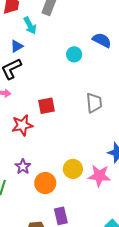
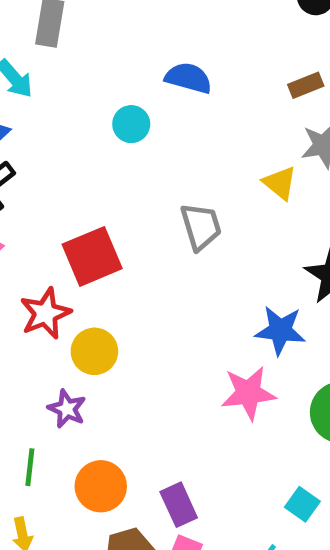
red square: (46, 106) -> (92, 256), size x1.4
yellow circle: (73, 169) -> (94, 351), moved
orange circle: (45, 183) -> (101, 486), moved

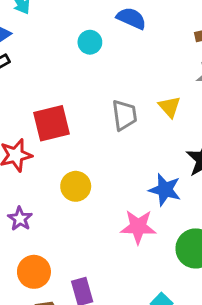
yellow triangle: (280, 183) -> (170, 107), moved
yellow circle: (94, 351) -> (76, 186), moved

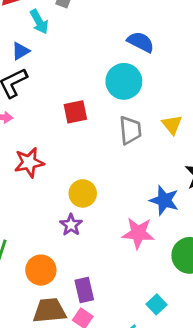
cyan circle: (90, 42) -> (124, 81), moved, size x1.6
red square: (51, 123) -> (75, 112), moved, size x0.7
purple star: (20, 219) -> (71, 225), moved

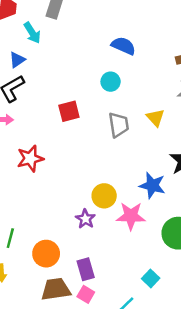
cyan circle: (124, 81) -> (111, 82), size x0.6
yellow circle: (83, 193) -> (104, 196), moved
purple star: (71, 225) -> (85, 219), moved

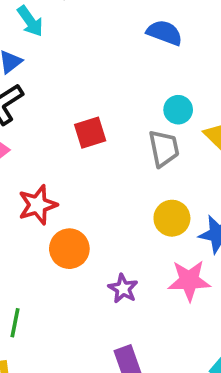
cyan circle: (111, 82) -> (178, 110), moved
yellow circle: (104, 196) -> (172, 218), moved
orange circle: (46, 254) -> (69, 249), moved

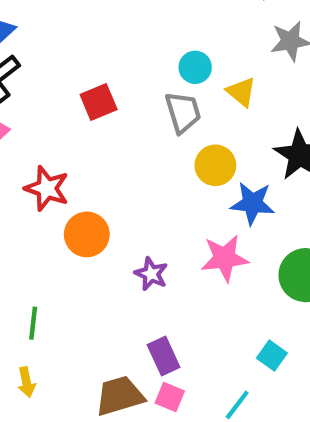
red star: (38, 205) -> (47, 188), turned -30
yellow circle: (172, 218) -> (215, 165), moved

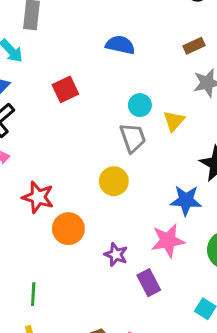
yellow triangle: (241, 92) -> (174, 121), turned 35
red square: (99, 102) -> (65, 89), moved
yellow circle: (215, 165) -> (114, 181), moved
purple rectangle: (164, 356) -> (149, 283), moved

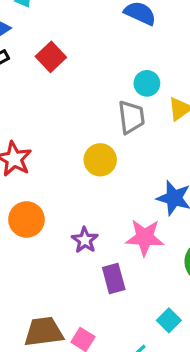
red square: (65, 89) -> (51, 57), moved, turned -30
orange circle: (68, 229) -> (26, 219), moved

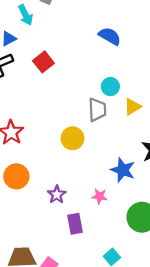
pink star: (145, 237) -> (100, 196), size x0.6

